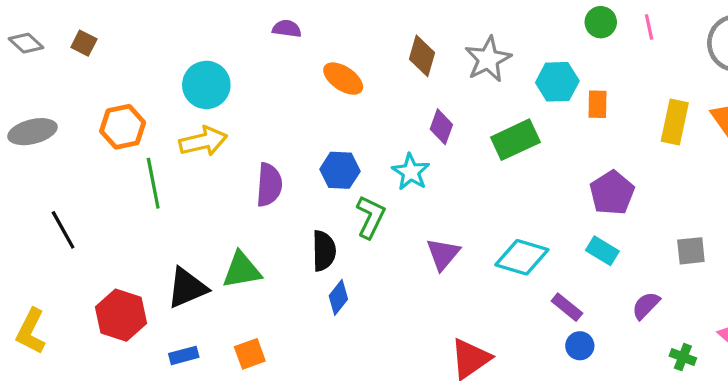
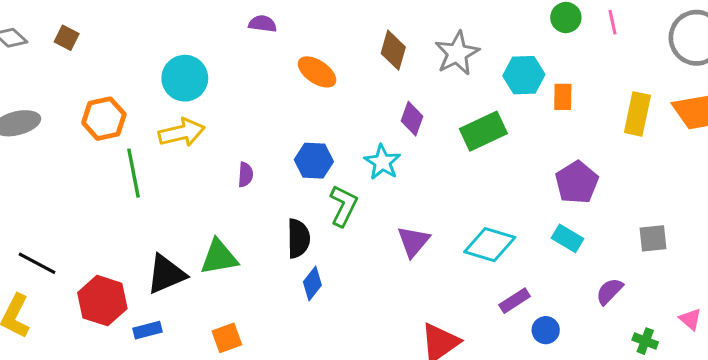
purple semicircle: (269, 185) -> (245, 175), size x0.6
black line: (63, 230) -> (37, 263), moved, turned -33
purple rectangle: (567, 307) -> (515, 301), moved, turned -72
blue rectangle: (184, 355) -> (147, 330), moved

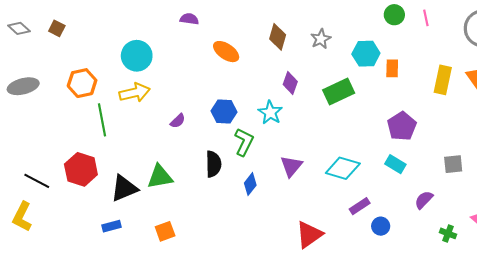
gray star: (457, 53) -> (321, 39), size x0.7
purple semicircle: (245, 175) -> (178, 121), turned 42
blue diamond: (312, 283) -> (250, 184), moved
red hexagon: (102, 301) -> (81, 169), moved

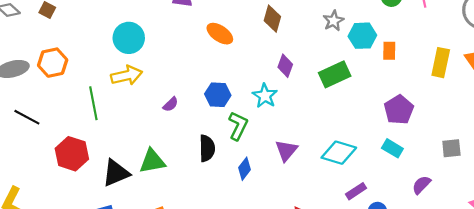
gray star: (321, 39) -> (333, 21), moved
orange hexagon: (82, 83) -> (53, 63), moved
black line: (37, 181) -> (27, 117), moved

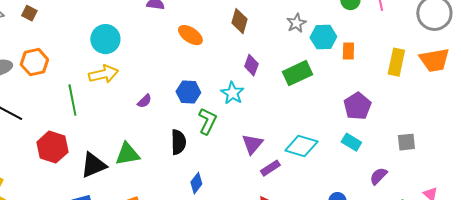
blue diamond: (245, 169) -> (196, 183), moved
purple rectangle: (356, 191) -> (270, 168), moved

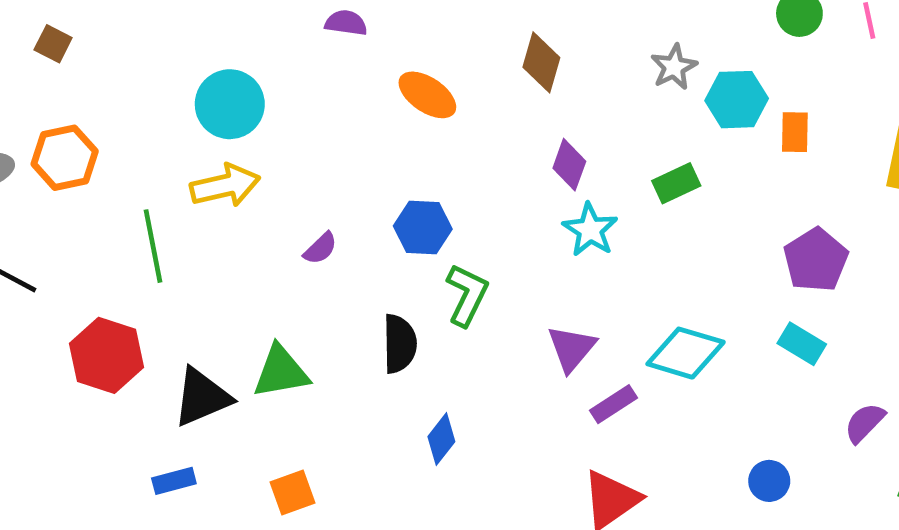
green rectangle: (297, 73) -> (676, 183), size x0.7
cyan star: (232, 93) -> (590, 230), moved

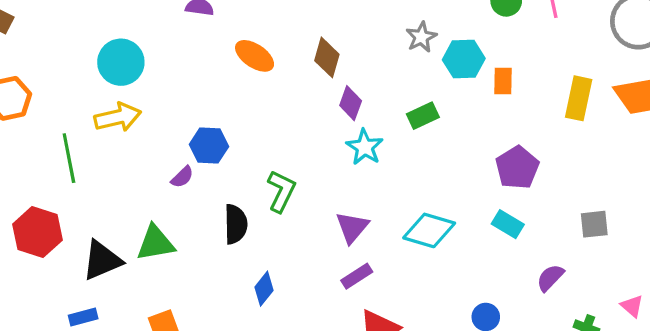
brown diamond: (541, 62) -> (327, 57), moved
blue hexagon: (423, 227) -> (209, 146), moved
purple semicircle: (320, 248) -> (182, 177), moved
purple rectangle: (613, 404) -> (357, 276), moved

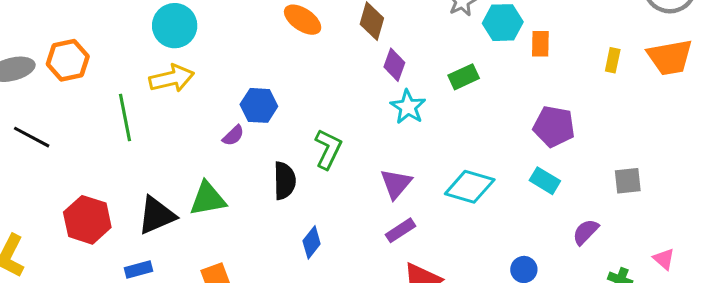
yellow rectangle: (579, 98) -> (613, 60), size x0.6
purple pentagon: (517, 168) -> (554, 126), turned -30
red hexagon: (38, 232) -> (87, 220), moved

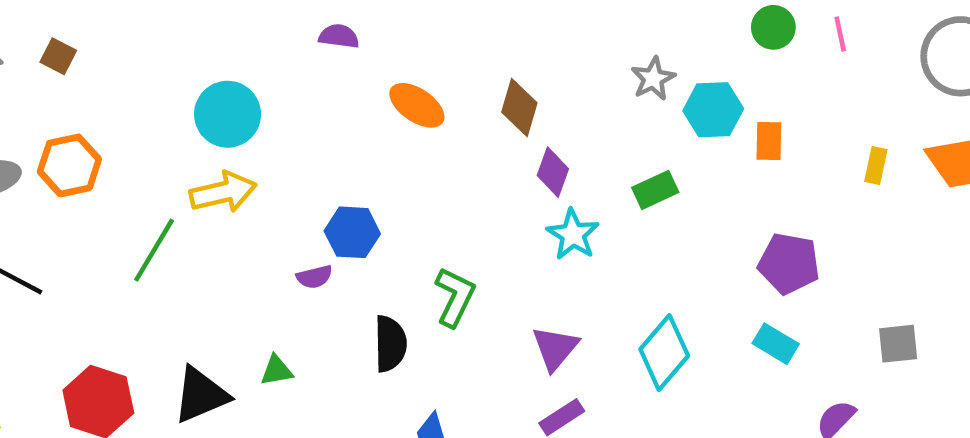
green line: (125, 117) -> (154, 250), turned 42
purple semicircle: (233, 136) -> (314, 277), turned 30
cyan diamond: (470, 187) -> (664, 353), turned -66
green triangle: (208, 199) -> (277, 370), size x0.6

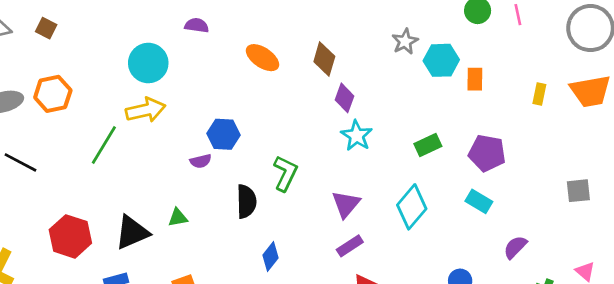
purple semicircle: (339, 36) -> (197, 25), moved
green rectangle: (655, 190) -> (428, 145), moved
gray square: (898, 344) -> (578, 191), moved

